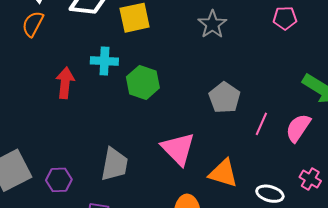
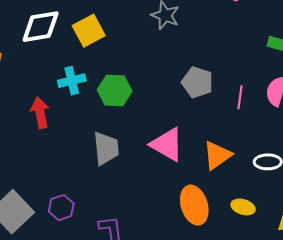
gray trapezoid: (114, 164) -> (106, 148), moved
orange triangle: (223, 173) -> (217, 155), turned -36

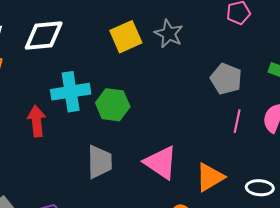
yellow square: (89, 31) -> (126, 37), moved
cyan cross: (72, 81) -> (71, 92), size x1.4
gray pentagon: (197, 82) -> (226, 79), moved

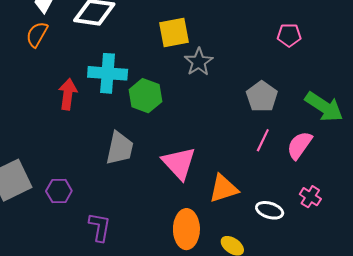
gray star: (169, 34) -> (199, 62), moved

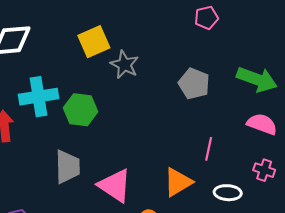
pink line: (263, 140) -> (209, 149), moved
pink semicircle: (299, 145) -> (262, 124), moved, turned 88
pink triangle: (179, 163) -> (115, 185), moved

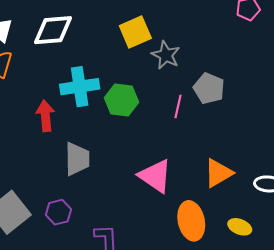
gray pentagon: (194, 84) -> (209, 88), moved
pink line: (209, 149) -> (178, 106), moved
gray trapezoid: (67, 167) -> (77, 159), moved

